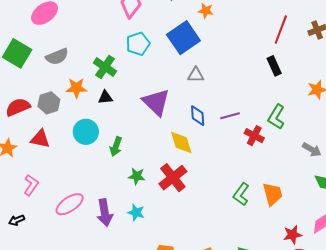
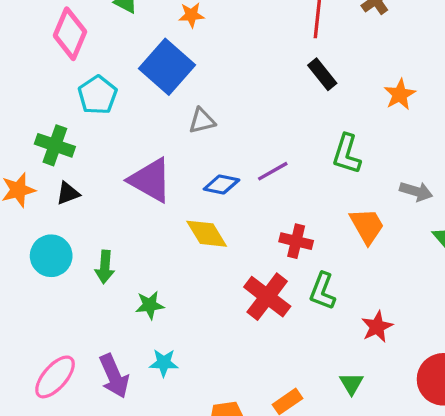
blue diamond: (198, 116) -> (221, 185), turned -60
red cross: (254, 136) -> (296, 241), moved
red cross: (173, 178) -> (267, 297), moved
orange trapezoid: (273, 194) -> (367, 226), moved
red star: (293, 235) -> (377, 327), moved

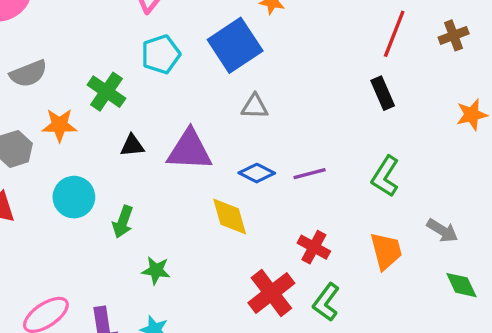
orange star: (400, 94) -> (472, 115), moved
purple triangle: (150, 180) -> (189, 150), turned -42
black triangle: (68, 193) -> (132, 146), moved

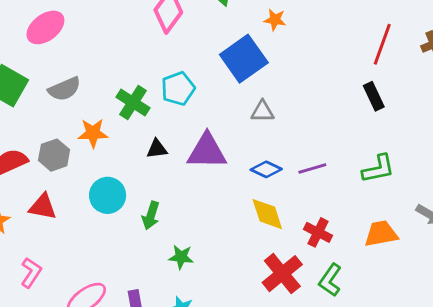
cyan pentagon: (161, 54) -> (178, 88), moved
green L-shape: (385, 176) -> (378, 169), turned -132
yellow diamond: (230, 216) -> (267, 214), moved
orange trapezoid: (386, 251) -> (381, 234), turned -84

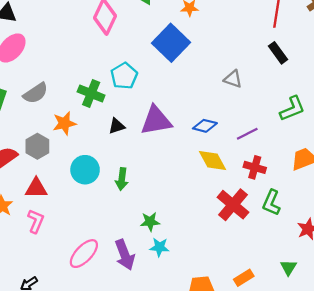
gray triangle: (263, 111) -> (233, 79), moved, turned 30
purple line: (312, 168) -> (247, 134), moved
green star: (181, 257) -> (150, 222), moved
pink L-shape: (31, 273) -> (36, 221), moved

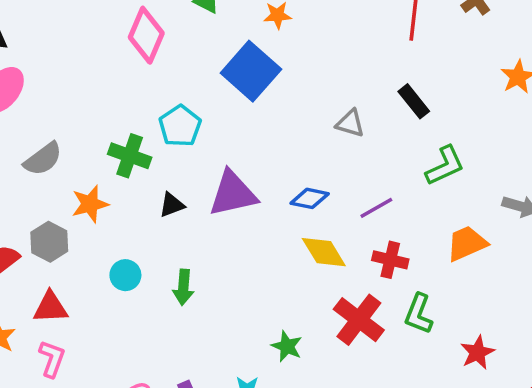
black rectangle: (278, 53) -> (414, 101), moved
cyan circle: (85, 170) -> (125, 275), size x0.7
green star: (150, 222) -> (287, 346), moved, turned 30

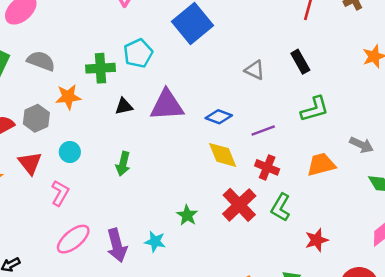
green cross: (130, 156) -> (100, 68), turned -32
gray semicircle: (43, 159) -> (41, 61), turned -132
cyan circle: (125, 275) -> (70, 152), moved
red triangle: (50, 307) -> (30, 163), turned 45
pink L-shape: (52, 359) -> (60, 193), moved

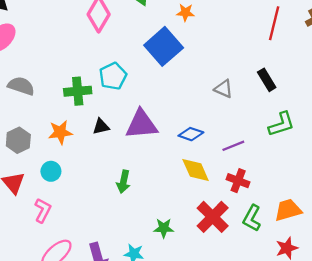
orange star: (68, 97) -> (60, 132), moved
green arrow: (123, 164) -> (123, 182), moved
orange trapezoid: (321, 164) -> (288, 210), moved
green star: (187, 215) -> (164, 228), turned -30

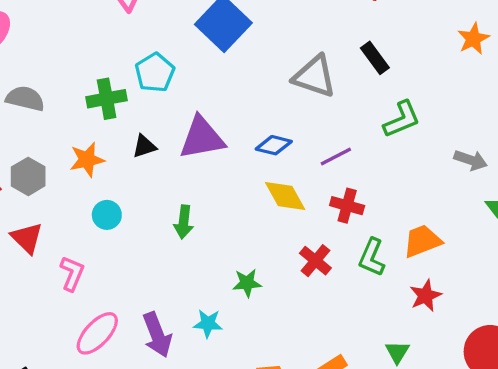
gray triangle: (224, 89) -> (314, 76), size x1.6
cyan circle: (51, 171) -> (107, 215), moved
red cross: (213, 217) -> (315, 261), size x0.7

